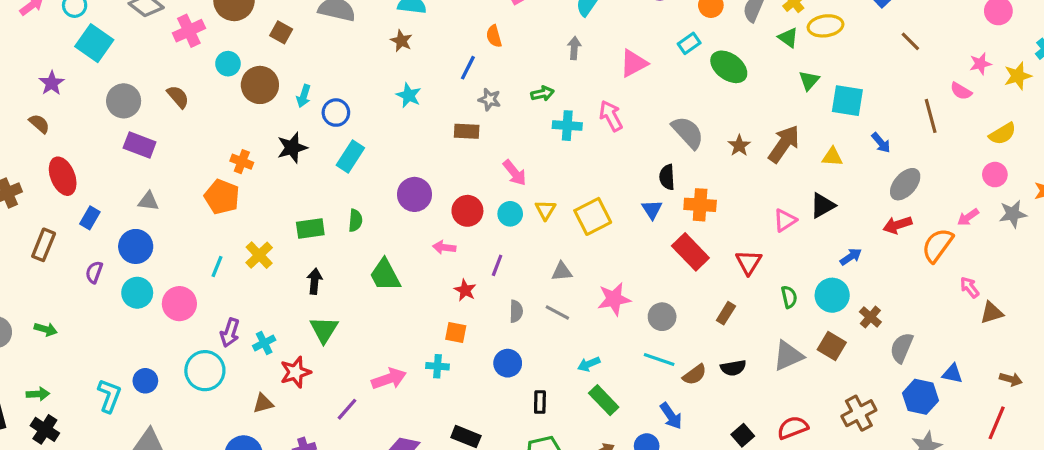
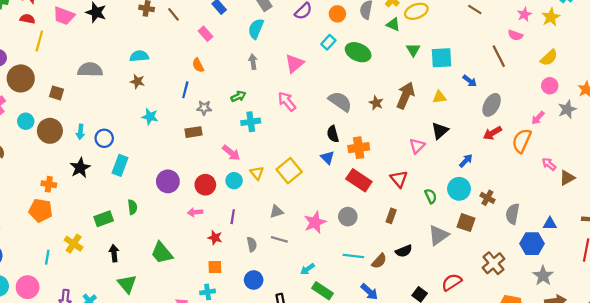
cyan cross: (567, 126) -> (251, 122), moved
green trapezoid: (385, 275) -> (162, 253), moved
gray circle: (662, 317) -> (348, 217), moved

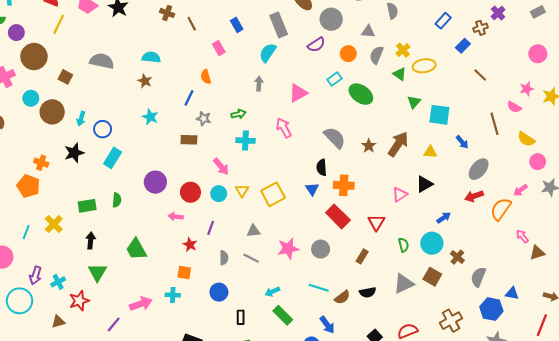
yellow semicircle: (549, 58) -> (526, 139), moved, turned 66

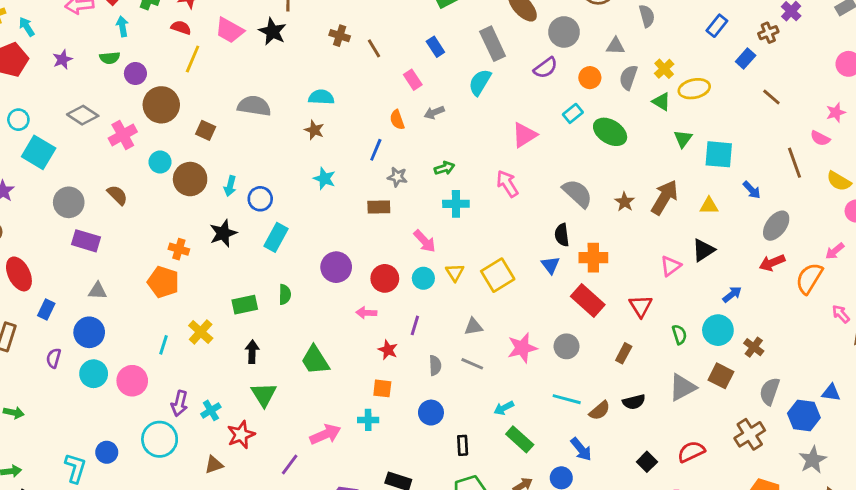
gray arrow: (259, 84) -> (434, 112), moved, turned -112
gray semicircle: (478, 277) -> (770, 391), moved

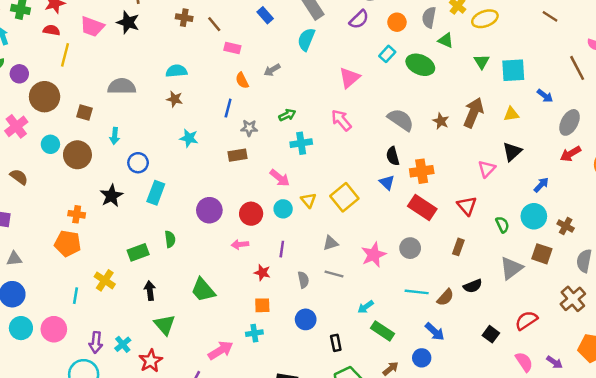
pink rectangle: (413, 80) -> (232, 48), moved, turned -35
green triangle: (661, 102) -> (446, 40), moved
cyan arrow: (230, 186) -> (115, 136), moved

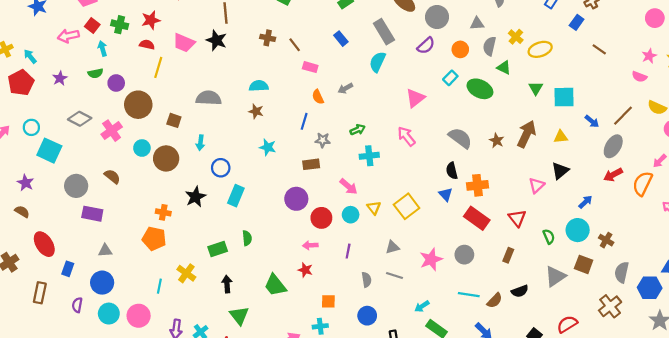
brown line: (577, 68) -> (623, 116), moved, turned 70
purple circle: (209, 210) -> (296, 199), moved
red star: (262, 273) -> (305, 270), moved

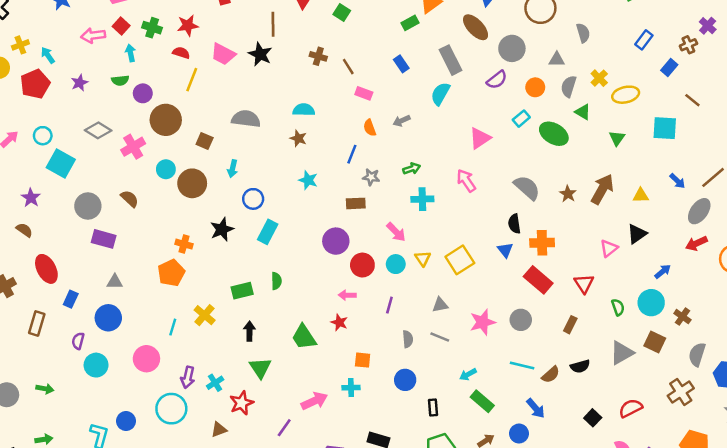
cyan square: (564, 97) -> (665, 128), moved
orange pentagon: (154, 239) -> (171, 273), turned 30
cyan circle: (109, 314) -> (96, 365), moved

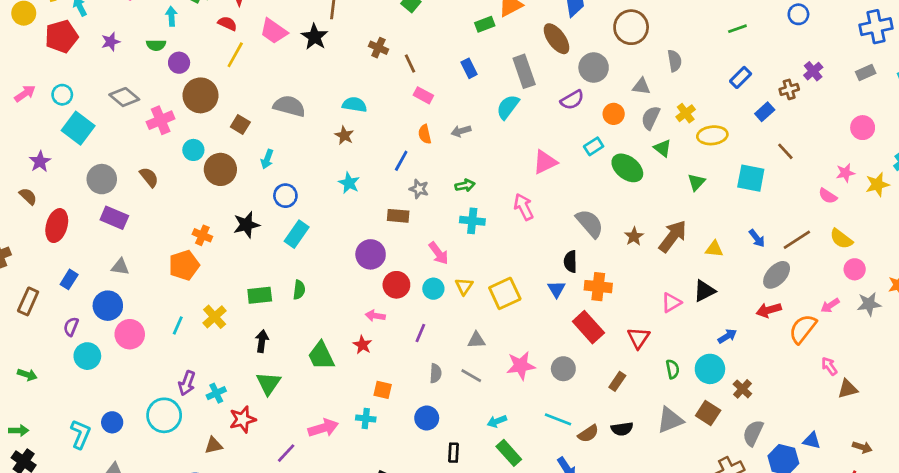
red ellipse: (46, 269) -> (57, 226), moved, turned 36
pink circle: (146, 359) -> (130, 334), moved

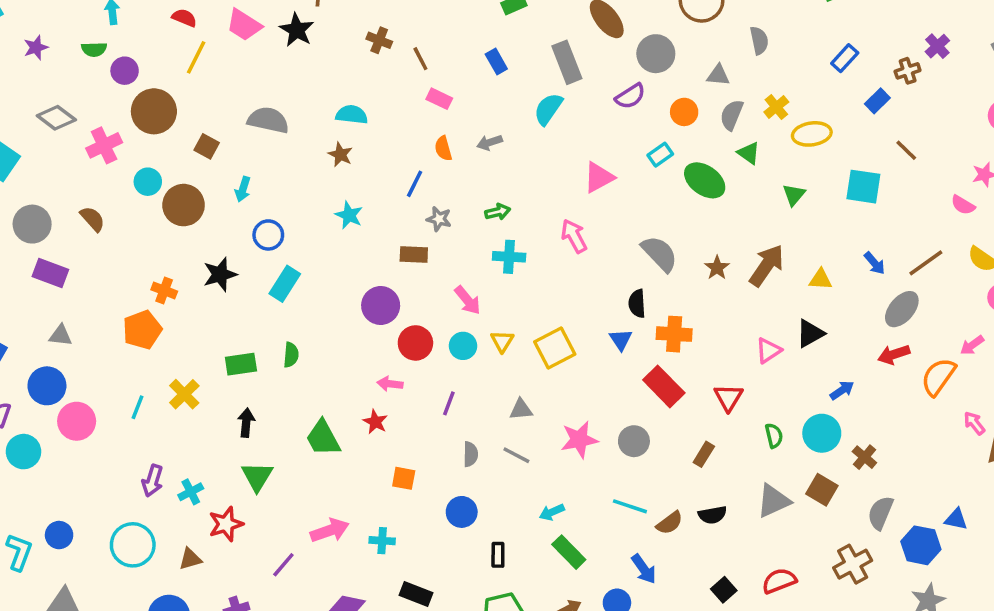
cyan circle: (164, 415) -> (133, 545), moved
cyan cross: (366, 419) -> (382, 541), moved

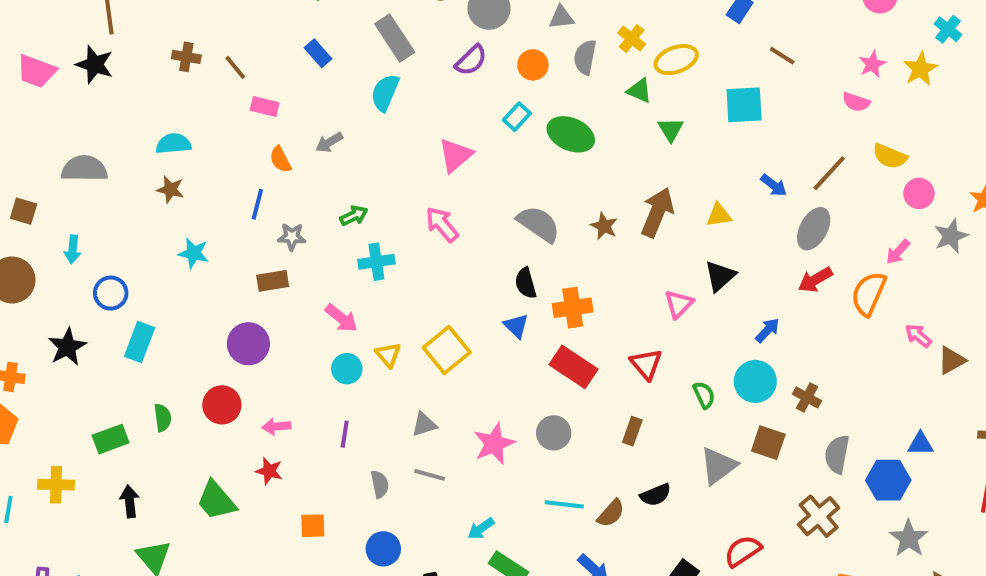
green triangle: (749, 153) -> (639, 91), moved
red circle: (415, 343) -> (222, 405), moved
yellow cross: (184, 394) -> (56, 485), turned -32

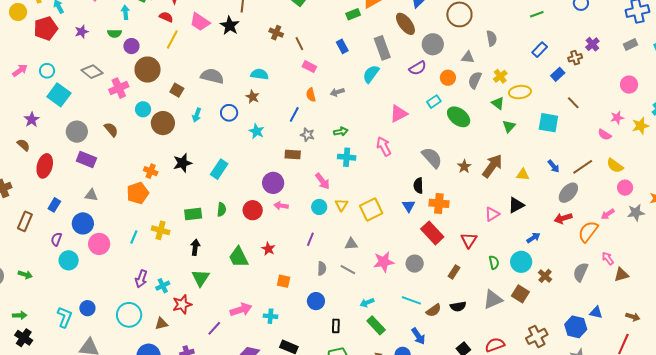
blue circle: (111, 293) -> (229, 113), moved
pink arrow: (276, 426) -> (281, 206), moved
gray semicircle: (837, 454) -> (581, 272), moved

